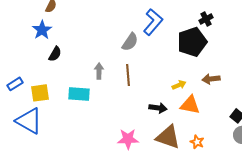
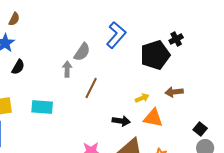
black cross: (206, 19) -> (176, 39), moved
gray semicircle: (130, 42) -> (82, 52), moved
gray arrow: (99, 71) -> (67, 69), moved
brown line: (128, 75) -> (91, 88), turned 30

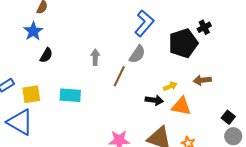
gray semicircle: (82, 52) -> (137, 54), moved
black arrow: (121, 121) -> (154, 100), moved

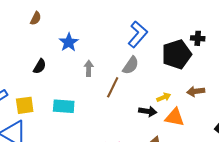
black cross: (204, 27) -> (198, 38), turned 32
blue star: (33, 31) -> (69, 42), moved

